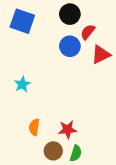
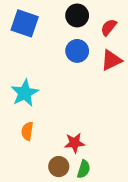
red semicircle: (88, 32) -> (109, 27), moved
cyan star: (22, 84) -> (25, 93), size x1.5
orange semicircle: (34, 127) -> (27, 131), moved

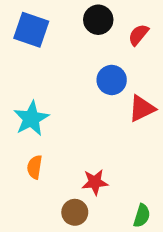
blue circle: (77, 51) -> (112, 80), moved
red triangle: (111, 60) -> (142, 108), moved
green semicircle: (84, 169) -> (142, 216), moved

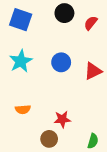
blue circle: (112, 80) -> (61, 62), moved
cyan star: (31, 119) -> (21, 61), moved
orange semicircle: (35, 167) -> (23, 109), turned -104

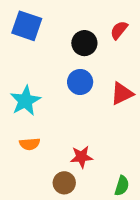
black circle: (64, 13) -> (84, 43), moved
cyan star: (21, 61) -> (25, 101), moved

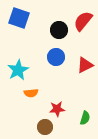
red semicircle: (119, 30) -> (83, 21), size x1.5
orange semicircle: (30, 144) -> (31, 93), moved
green semicircle: (122, 186) -> (85, 118), moved

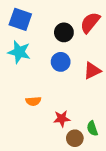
cyan star: (18, 70) -> (19, 52), moved, turned -30
green semicircle: (85, 118) -> (92, 128), turned 144
brown circle: (45, 127) -> (75, 138), moved

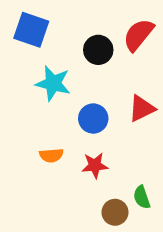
cyan star: (19, 52) -> (53, 83), moved
blue circle: (61, 62) -> (93, 119), moved
red star: (62, 119) -> (95, 165), moved

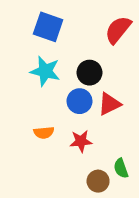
blue square: (31, 30) -> (48, 27), moved
black circle: (98, 50) -> (89, 73), moved
red triangle: (142, 108) -> (109, 104), moved

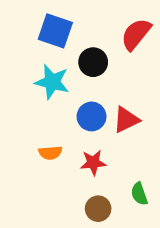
black circle: (89, 73) -> (93, 62), moved
brown circle: (98, 181) -> (98, 209), moved

